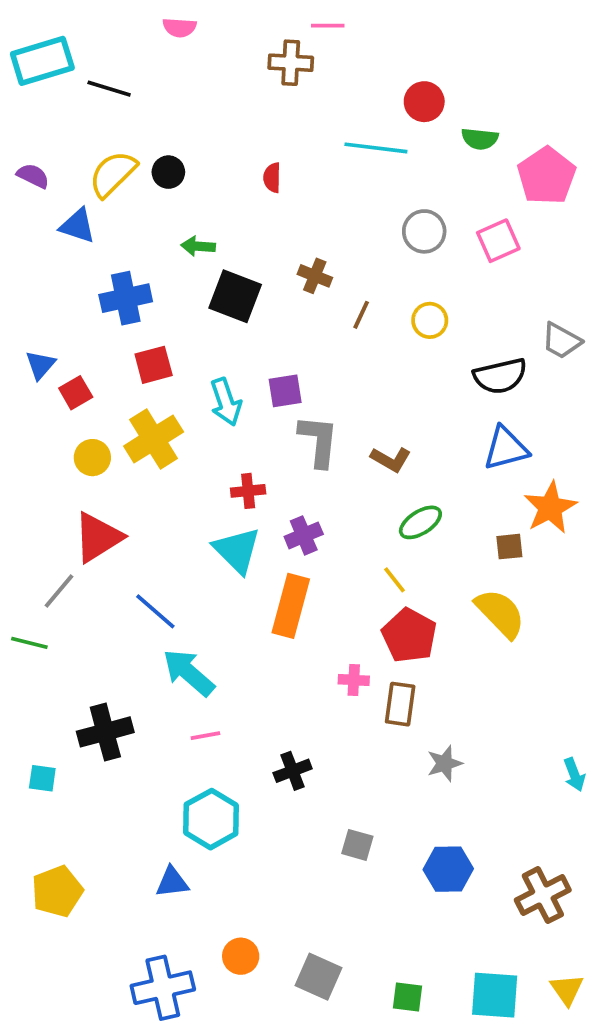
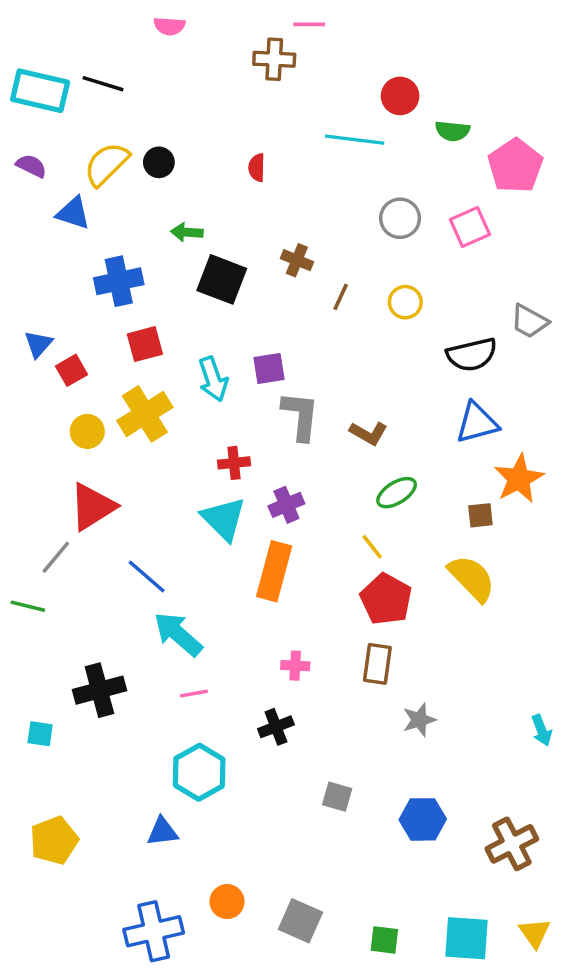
cyan rectangle: (42, 61) -> (40, 91), moved, turned 30
pink cross: (354, 680) -> (295, 666), moved

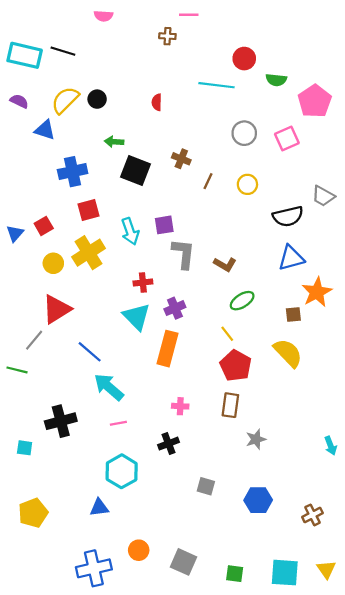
brown cross: (274, 59) -> (167, 36), size x0.7
blue triangle: (38, 344) -> (15, 233), moved
brown cross: (512, 844) -> (312, 515), size x0.7

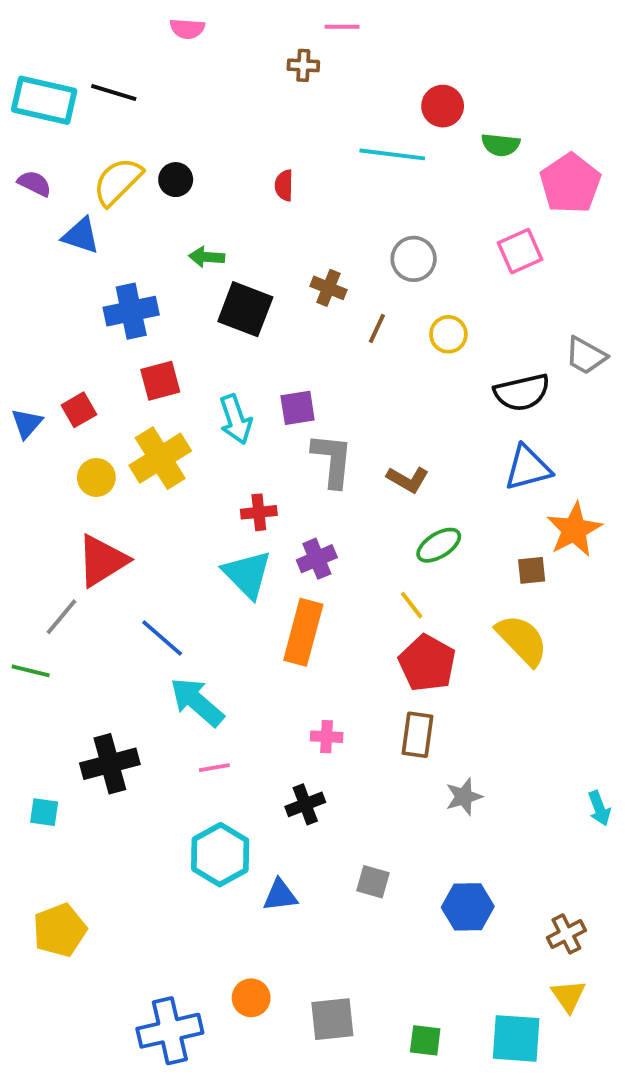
gray circle: (244, 133) -> (414, 259), moved
blue triangle: (99, 508) -> (280, 895), moved
gray square: (183, 562) -> (332, 1019), turned -30
yellow triangle: (326, 569) -> (568, 996), moved

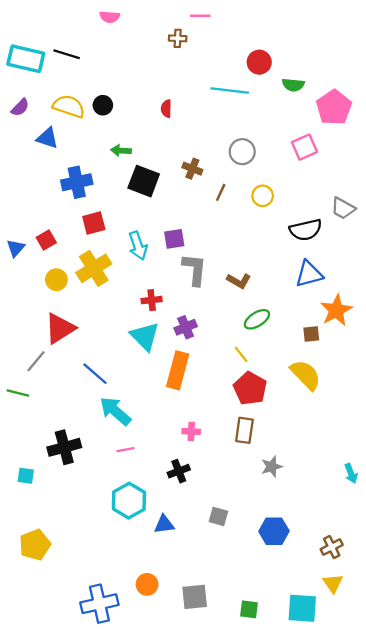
yellow semicircle: (118, 182) -> (69, 106), turned 64
purple semicircle: (34, 183) -> (20, 107), turned 108

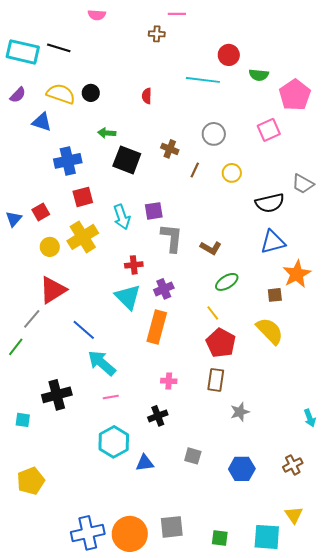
green line: (18, 393) -> (16, 347), turned -66
brown cross: (332, 547) -> (293, 465), moved
orange circle: (147, 584) -> (130, 534), moved, size x1.8

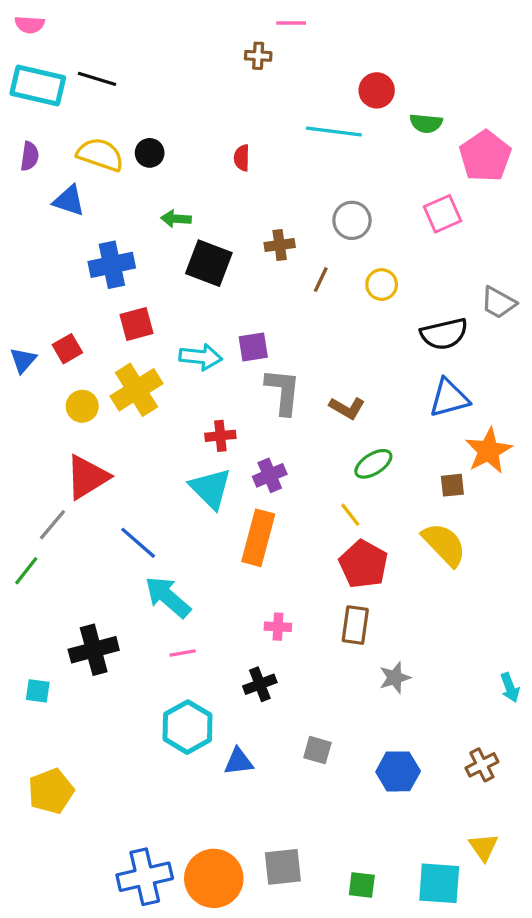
pink semicircle: (97, 15) -> (30, 25), moved
purple semicircle: (18, 95) -> (30, 156), turned -36
brown cross: (170, 149) -> (280, 245), turned -30
cyan arrow: (122, 217) -> (201, 357), turned -65

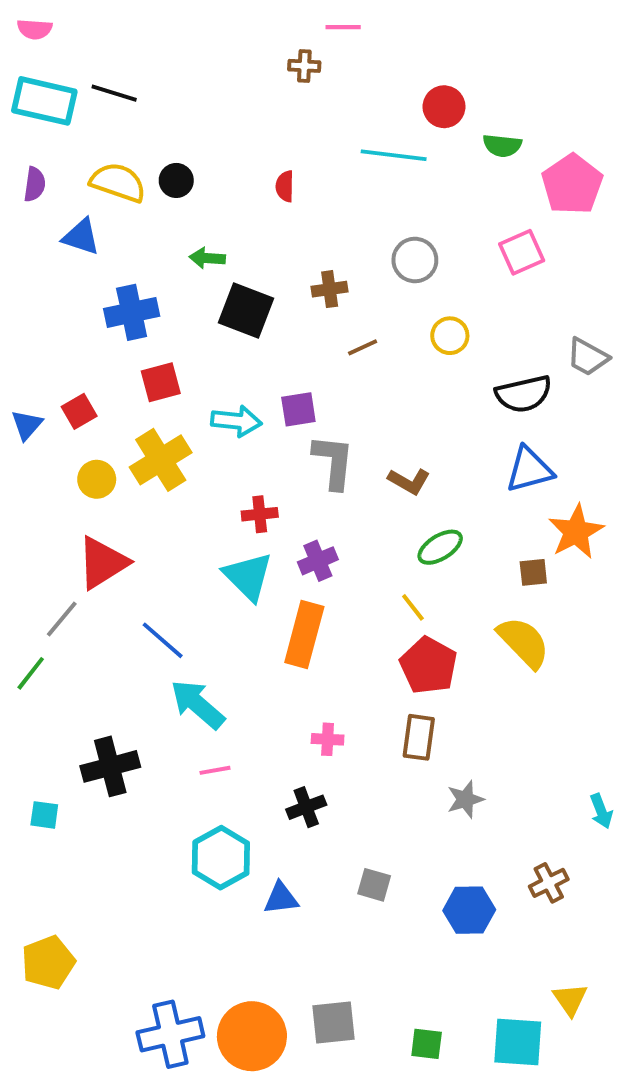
brown line: (321, 280) -> (363, 347), moved, turned 40
brown cross: (482, 765) -> (549, 883), moved
yellow pentagon: (51, 791) -> (48, 962), moved

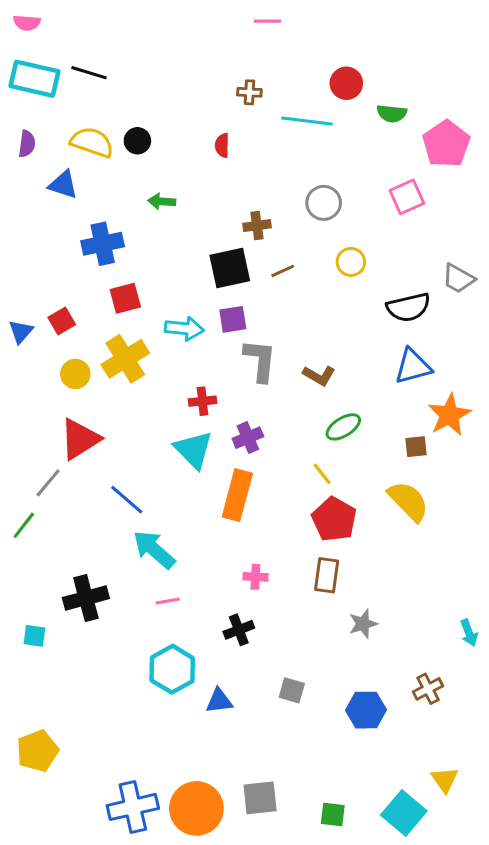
brown cross: (304, 66) -> (249, 92), moved
black square: (246, 310) -> (230, 268), moved, turned -33
cyan square: (518, 1042) -> (404, 813), turned 36

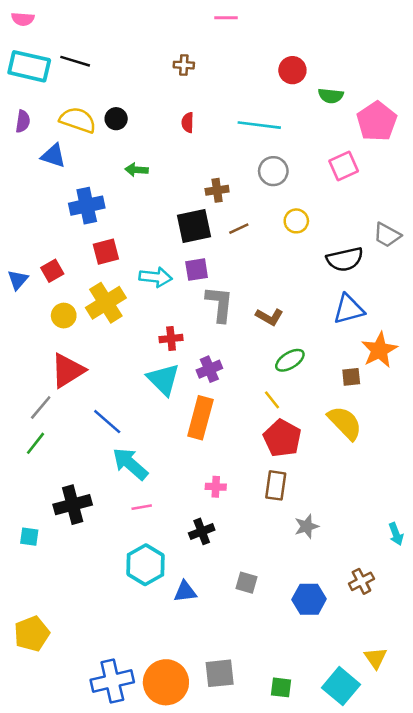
brown cross: (249, 92) -> (184, 65), moved
cyan line: (307, 121) -> (259, 125), moved
green line: (24, 525) -> (36, 443), moved

